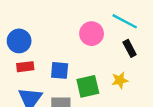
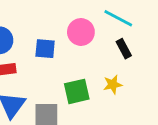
blue square: (60, 70) -> (45, 49), moved

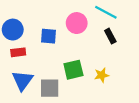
yellow star: (113, 84) -> (102, 75), moved

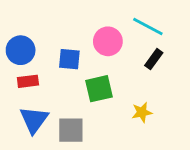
black rectangle: (110, 36) -> (154, 59), turned 64
green square: (73, 70) -> (99, 89), moved

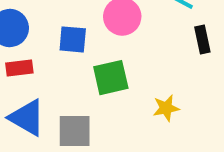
black rectangle: (154, 59) -> (202, 39), moved, turned -48
blue triangle: (34, 120) -> (27, 118), turned -36

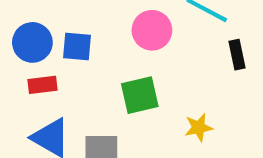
blue square: (73, 39) -> (77, 46), moved

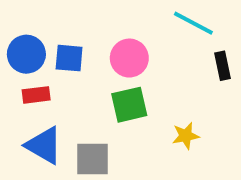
pink circle: (152, 30) -> (129, 58), moved

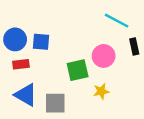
pink circle: (129, 58) -> (104, 56), moved
yellow star: (186, 136) -> (101, 91), moved

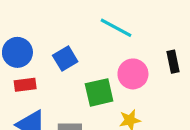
cyan line: (117, 21) -> (116, 28), moved
blue square: (41, 42) -> (65, 59), moved, turned -36

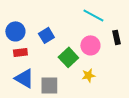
cyan line: (116, 28) -> (93, 15), moved
green square: (99, 92) -> (68, 57), turned -30

